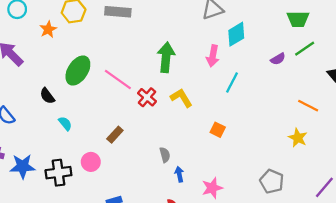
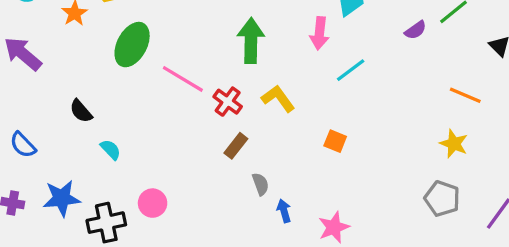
green ellipse: (78, 71) -> (132, 45), moved
cyan line: (232, 83) -> (351, 70), turned 30
brown rectangle: (115, 135) -> (236, 146), moved
blue star: (23, 166) -> (62, 198), moved
gray pentagon: (272, 181) -> (442, 199), moved

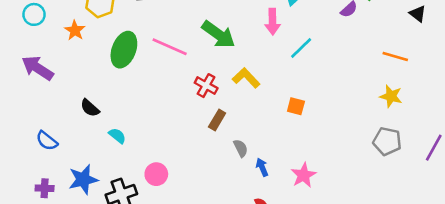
green arrow: (251, 41) -> (218, 34), turned 132
pink line: (183, 79) -> (170, 47), moved

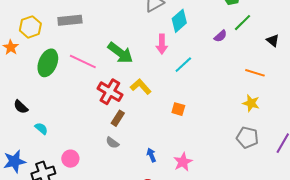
red cross: (206, 86) -> (110, 92), size x1.4
gray semicircle: (241, 148) -> (112, 143), moved, turned 152

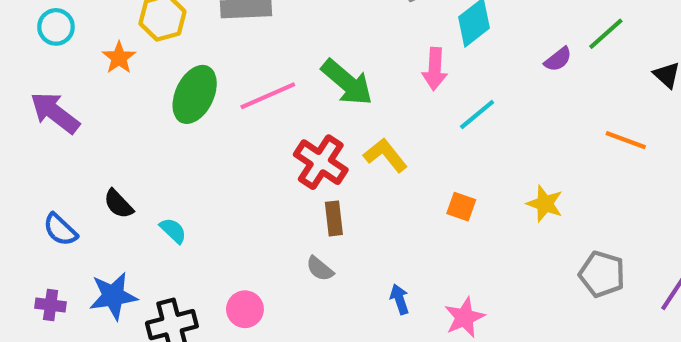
pink line: (83, 61) -> (268, 96), turned -52
yellow star: (251, 103) -> (545, 204), moved
black semicircle: (21, 107) -> (118, 204), moved
brown rectangle: (118, 118) -> (334, 218), turned -42
pink circle: (70, 159) -> (245, 309), moved

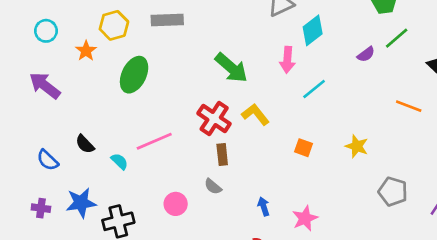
pink line: (268, 96) -> (154, 141), moved
pink circle: (245, 309) -> (176, 204), moved

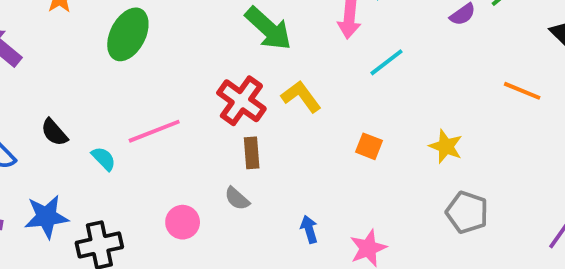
gray pentagon: (393, 192) -> (467, 212), moved

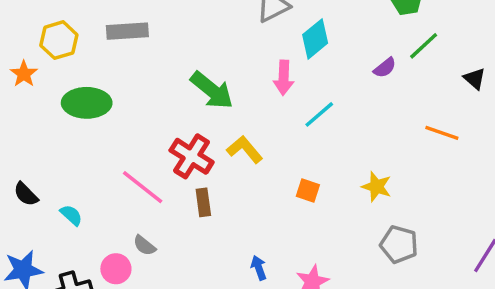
green ellipse: (128, 34) -> (87, 103), turned 66
pink line: (154, 131) -> (143, 187), moved, turned 63
gray semicircle: (237, 199) -> (144, 246), moved
pink circle: (183, 222) -> (116, 269), moved

